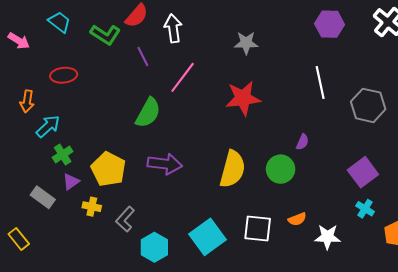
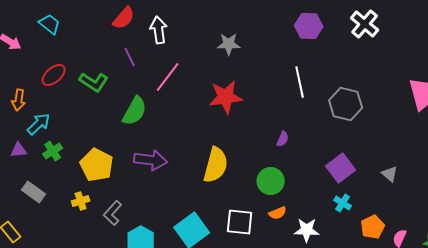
green L-shape: (105, 35) -> (94, 82), moved
red ellipse: (64, 75) -> (54, 75), turned -35
green circle: (281, 169) -> (271, 181), moved
purple triangle: (71, 182) -> (19, 150), moved, turned 30
yellow cross: (92, 207) -> (81, 201), turned -30

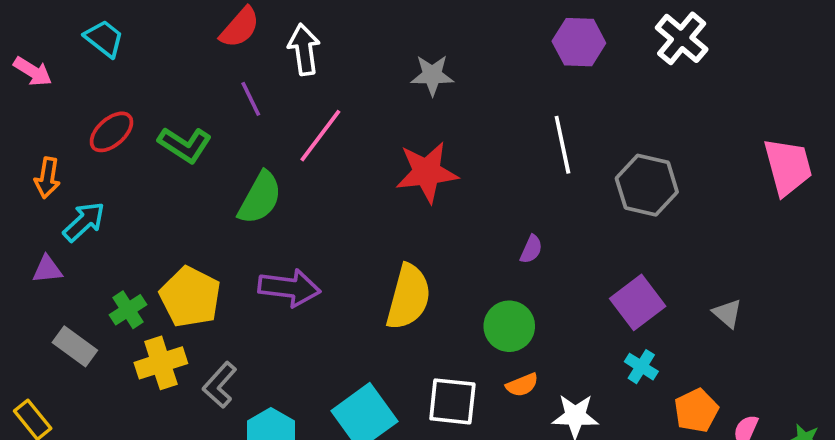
green cross: (53, 151) -> (128, 310), moved
yellow cross: (81, 201) -> (161, 363), size x1.5

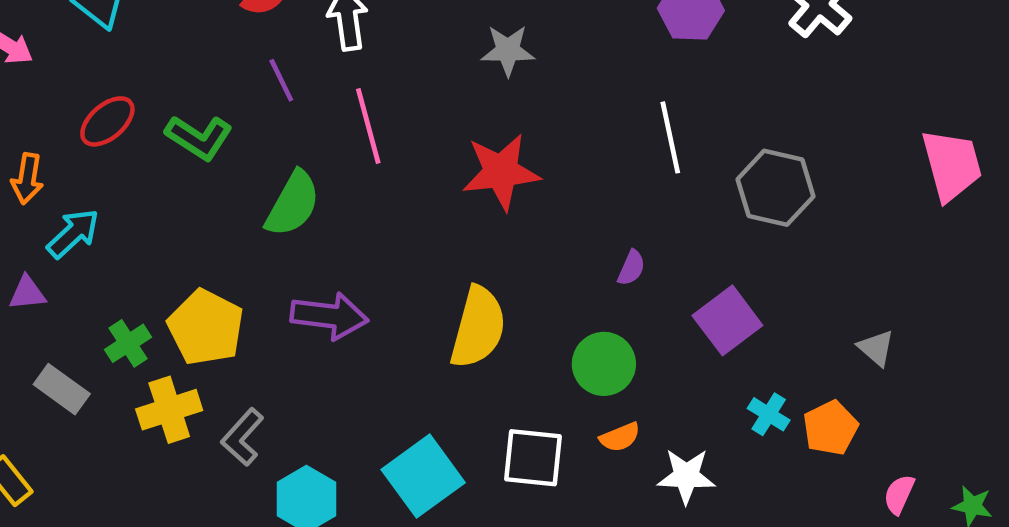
pink line: (320, 136) -> (368, 126), turned -52
purple square: (638, 302) -> (727, 320), moved
orange pentagon: (696, 411) -> (830, 428), moved

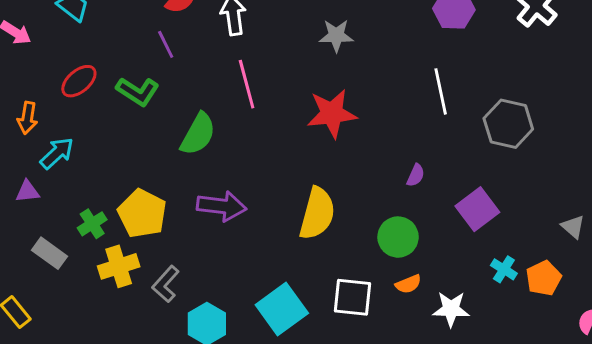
purple line: (281, 80) -> (166, 44), moved

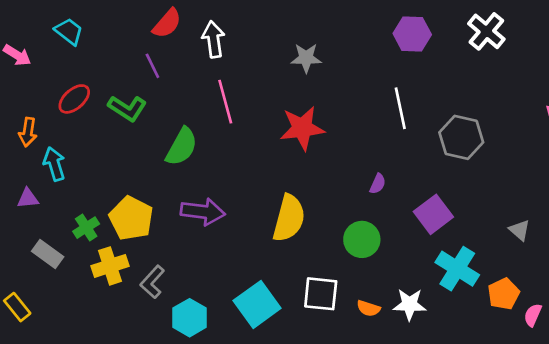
cyan arrow: (57, 153) -> (54, 164), turned -64
cyan cross: (504, 269) -> (457, 269), size x1.8
orange pentagon: (544, 278) -> (504, 294), moved
orange semicircle: (408, 284) -> (368, 308), moved, turned 40

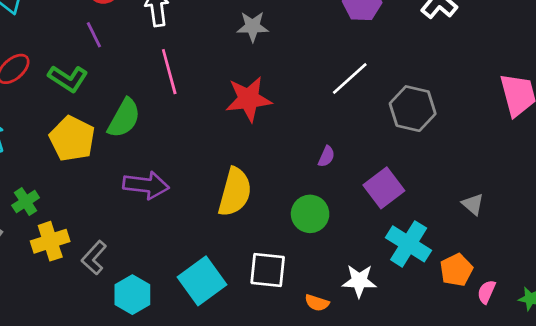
white line: (400, 108) -> (350, 78), turned 60
yellow pentagon: (131, 218) -> (72, 139), moved
orange semicircle: (368, 308) -> (317, 303), moved

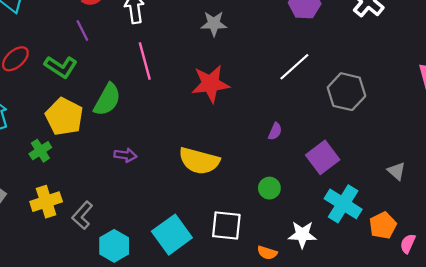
purple arrow: (146, 185) -> (125, 155), size x0.6
yellow semicircle: (235, 192) -> (199, 161), turned 90
green cross: (26, 202) -> (40, 151), moved
green circle: (310, 214) -> (269, 188), moved, size x0.7

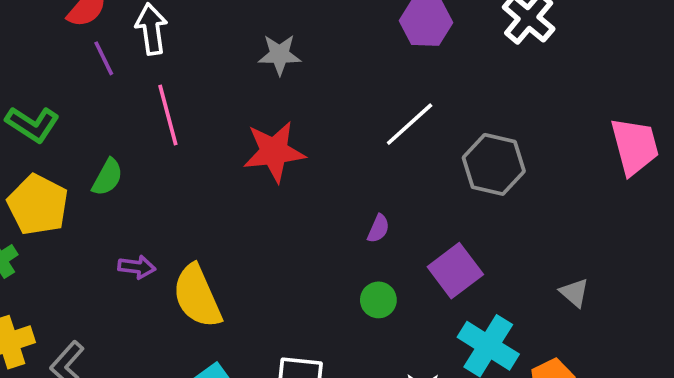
purple line: (82, 30) -> (104, 58), moved
green semicircle: (107, 100) -> (107, 177), size x0.7
yellow semicircle: (199, 161) -> (197, 296), moved, turned 51
green circle: (269, 188) -> (378, 300), moved

